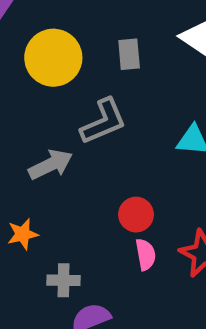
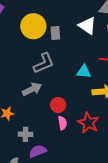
yellow circle: (53, 58) -> (33, 26), moved
gray arrow: (51, 165) -> (32, 89), moved

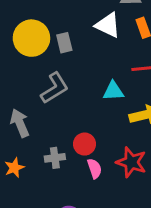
gray arrow: (32, 89) -> (20, 123), moved, turned -78
gray cross: (25, 134) -> (55, 158), moved

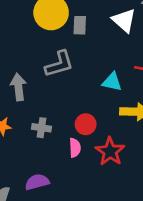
red circle: (85, 144) -> (86, 124), moved

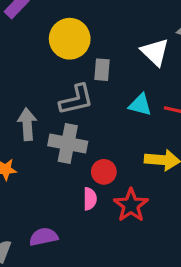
gray rectangle: (80, 25) -> (102, 70), moved
cyan triangle: (112, 82) -> (140, 105), moved
gray cross: (41, 128) -> (68, 144), moved, size x1.6

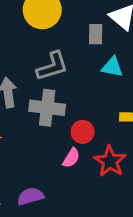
gray rectangle: (102, 70) -> (96, 34), moved
pink semicircle: (90, 199) -> (71, 158), turned 36

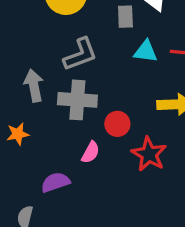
pink semicircle: (71, 158) -> (90, 152), moved
purple semicircle: (30, 196) -> (55, 182), moved

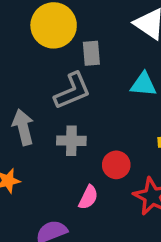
gray rectangle: (125, 17) -> (91, 53), moved
gray cross: (77, 100) -> (71, 141), size x0.7

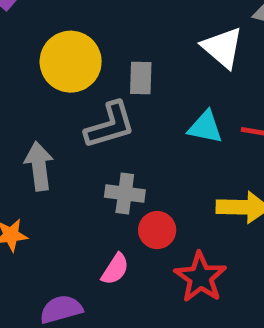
yellow circle: (54, 25) -> (71, 62), moved
gray cross: (71, 141) -> (125, 193), moved

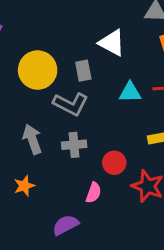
white triangle: (222, 48) -> (112, 43), moved
gray L-shape: (110, 125) -> (71, 104), turned 56
gray cross: (125, 193) -> (74, 145), moved

